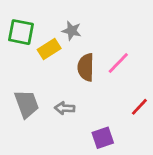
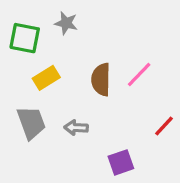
gray star: (72, 31) -> (66, 23), moved
yellow rectangle: (49, 49) -> (46, 78), moved

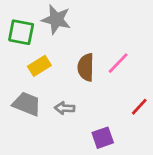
gray star: (66, 23) -> (56, 20), size x1.5
gray trapezoid: (31, 123) -> (27, 104), turned -48

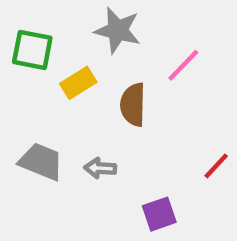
gray star: (56, 20) -> (118, 30), moved
pink line: (118, 63) -> (183, 65), moved
yellow rectangle: (39, 66) -> (78, 83), moved

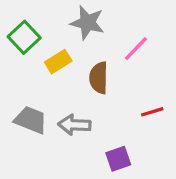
green square: (32, 50) -> (24, 37), turned 36
red line: (216, 166) -> (152, 112), moved, turned 30
gray arrow: (100, 168) -> (74, 125), size x1.4

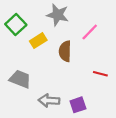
red line: (152, 112) -> (100, 74), turned 32
gray arrow: (74, 125) -> (49, 101), moved

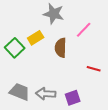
green square: (16, 24) -> (15, 48), moved
gray trapezoid: (20, 79) -> (20, 92), moved

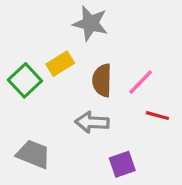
pink line: (84, 30) -> (141, 82), moved
gray arrow: (46, 94) -> (92, 122), moved

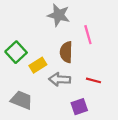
yellow rectangle: (60, 64) -> (38, 65), moved
pink line: (141, 82) -> (88, 35), moved, turned -60
red line: (157, 116) -> (93, 80), moved

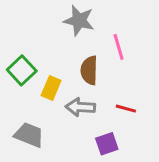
yellow rectangle: (38, 65) -> (51, 88), turned -35

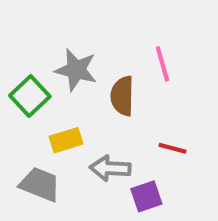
gray star: (79, 21) -> (76, 70), moved
yellow rectangle: (51, 88) -> (66, 140), moved, turned 50
gray arrow: (80, 107) -> (110, 168), moved

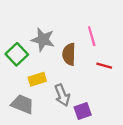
red line: (172, 148) -> (104, 66), moved
gray arrow: (110, 168) -> (62, 95), turned -115

